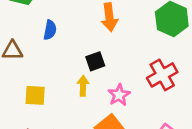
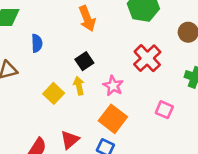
yellow square: (35, 95) -> (54, 93), moved, turned -36

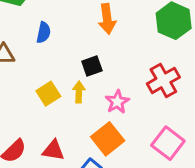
pink square: (164, 110) -> (168, 143), size x1.5
red triangle: (70, 140) -> (53, 150), turned 36

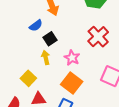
blue semicircle: (44, 32) -> (36, 26), moved, turned 56
yellow square: (48, 94) -> (28, 78), moved

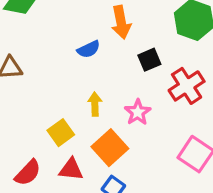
black square: (50, 39) -> (149, 60), moved
orange square: (72, 83) -> (110, 148), moved

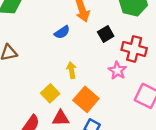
red cross: (187, 86) -> (134, 49), turned -35
pink star: (138, 112) -> (117, 71), moved

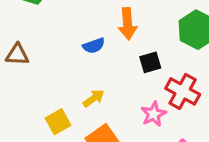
yellow arrow: (71, 70) -> (94, 98), turned 49

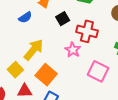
yellow arrow: (94, 98) -> (34, 50), size x1.6

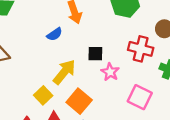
black square: (63, 19) -> (95, 54), moved, turned 32
red cross: (87, 31) -> (141, 49), moved

